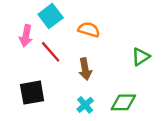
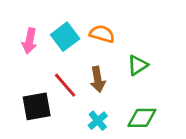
cyan square: (51, 16) -> (65, 37), moved
red line: (51, 52) -> (65, 85), moved
green triangle: (141, 57) -> (138, 65), moved

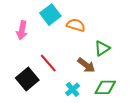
cyan square: (65, 37) -> (50, 15), moved
brown arrow: (98, 79) -> (86, 65), moved, turned -42
black square: (37, 106) -> (27, 79), turned -30

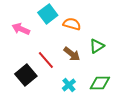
pink arrow: (22, 30) -> (21, 29), turned 102
brown arrow: (86, 65) -> (72, 54), moved

